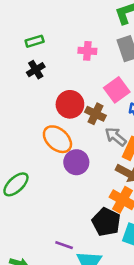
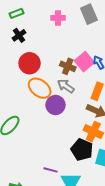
pink square: (117, 90) -> (84, 62), moved
red circle: (70, 104) -> (30, 63), moved
gray arrow: (116, 137) -> (66, 86), moved

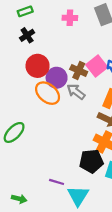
purple circle: (55, 105) -> (57, 78), moved
black pentagon: (82, 150) -> (91, 161), turned -30

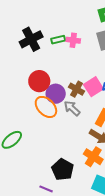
green rectangle: (25, 11) -> (58, 40), moved
black cross: (27, 35) -> (31, 39), moved, size x1.6
black pentagon: (91, 161) -> (63, 170), moved, turned 30

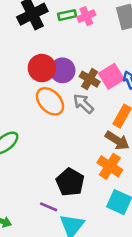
pink cross: (73, 40) -> (86, 16), turned -32
purple circle: (56, 94) -> (63, 70), moved

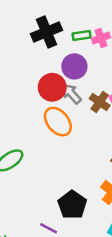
purple circle: (63, 70) -> (74, 66), moved
gray arrow: (83, 104) -> (71, 94), moved

